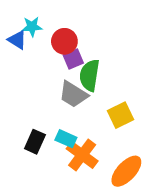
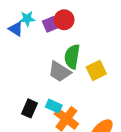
red circle: (64, 41) -> (64, 20), moved
purple square: (73, 59) -> (50, 24), moved
yellow square: (120, 115) -> (96, 70), moved

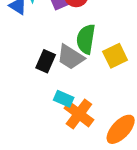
black rectangle: (30, 108) -> (46, 61), moved

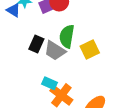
black rectangle: (46, 61) -> (36, 44), moved

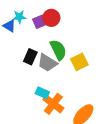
green semicircle: (67, 36) -> (58, 50), turned 145

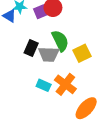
gray trapezoid: (47, 63) -> (49, 54), turned -30
orange cross: (53, 104) -> (65, 84), moved

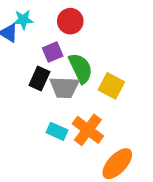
purple square: (40, 12) -> (53, 52), moved
yellow square: (82, 53) -> (111, 86), turned -36

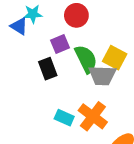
black rectangle: (39, 78) -> (48, 69), turned -45
yellow square: (111, 86) -> (115, 58), moved
gray trapezoid: (64, 87) -> (102, 75), moved

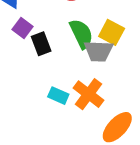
purple square: (60, 44) -> (22, 28), moved, turned -30

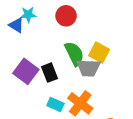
purple square: (22, 28) -> (26, 71), moved, size x1.5
black rectangle: (41, 44) -> (49, 73), moved

